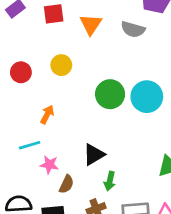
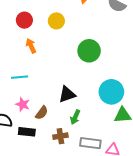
cyan circle: (147, 97) -> (111, 92), moved
orange arrow: (47, 115) -> (31, 46), moved, turned -64
pink star: (49, 165) -> (23, 104), moved

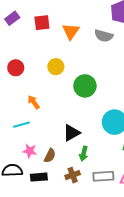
yellow circle: (56, 21) -> (56, 67), moved
orange arrow: (31, 46) -> (34, 102), moved

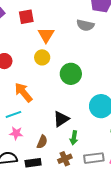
orange triangle: (71, 31) -> (46, 35), moved
orange arrow: (34, 102) -> (23, 92), size x1.5
pink star: (30, 151) -> (16, 133), moved

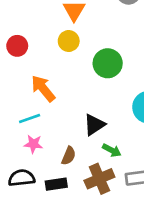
green arrow: (74, 138) -> (112, 150), turned -72
brown cross: (65, 159) -> (99, 179), size x1.5

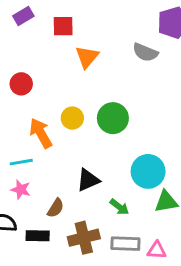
yellow circle: (69, 41) -> (72, 118), moved
green arrow: (112, 150) -> (119, 207), moved

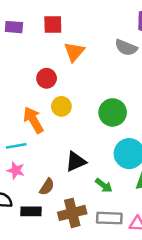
purple rectangle: (23, 16) -> (14, 27), moved, turned 36
red circle: (21, 84) -> (47, 78), moved
green circle: (113, 118) -> (113, 112), moved

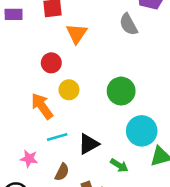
gray semicircle: (126, 48) -> (128, 24), turned 45
cyan line: (16, 146) -> (57, 137), moved

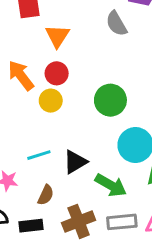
red circle: (51, 63) -> (57, 73), moved
orange arrow: (42, 106) -> (21, 75), moved
green arrow: (119, 165) -> (111, 185), size x1.5

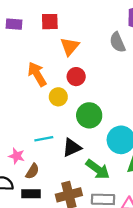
red circle: (57, 73) -> (76, 77), moved
green circle: (110, 100) -> (89, 115), moved
brown semicircle: (46, 195) -> (32, 171), moved

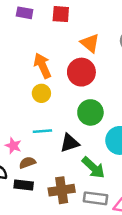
orange triangle: (70, 46) -> (90, 43), moved, turned -36
red circle: (76, 77) -> (81, 72), size x1.5
yellow circle: (58, 97) -> (41, 93), moved
brown semicircle: (32, 171) -> (27, 163), turned -147

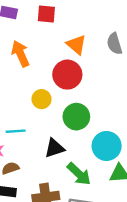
orange arrow: (42, 66) -> (20, 54), moved
yellow circle: (41, 93) -> (42, 99), moved
cyan line: (42, 131) -> (16, 131), moved

